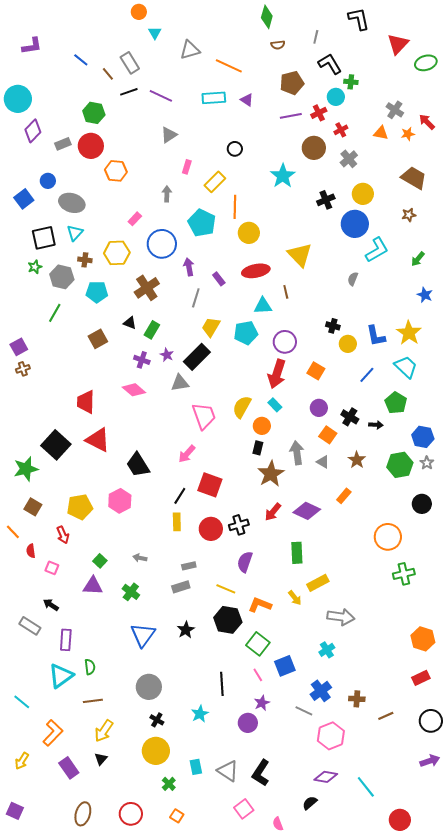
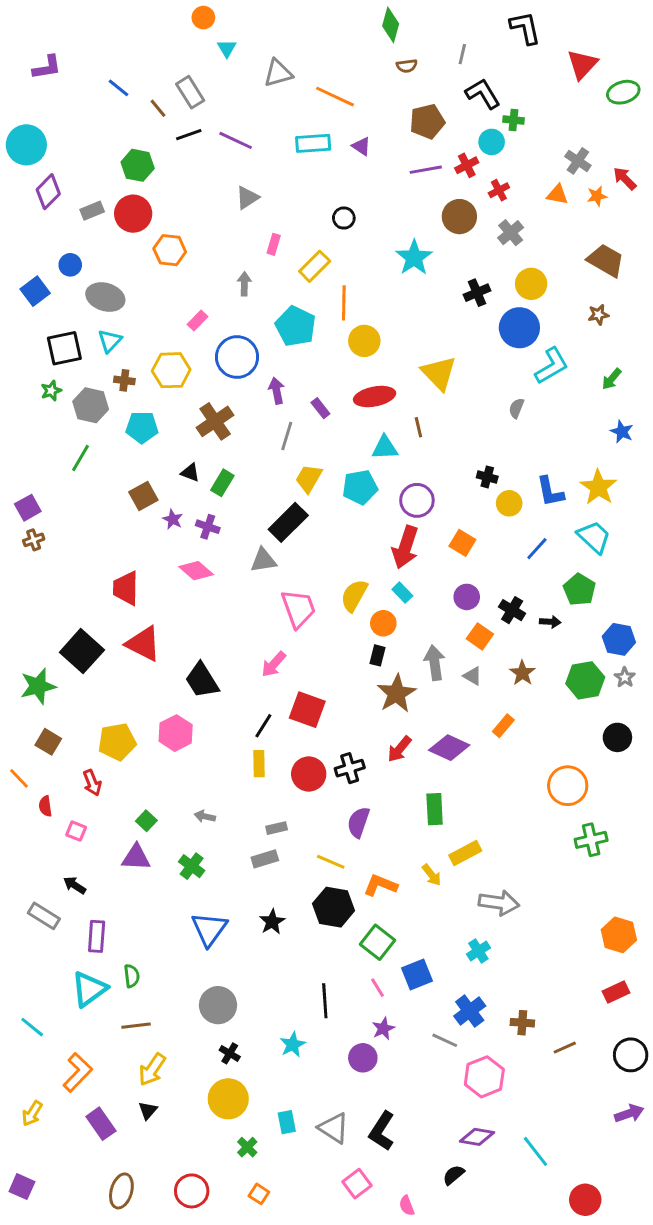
purple star: (167, 355) -> (173, 519), moved

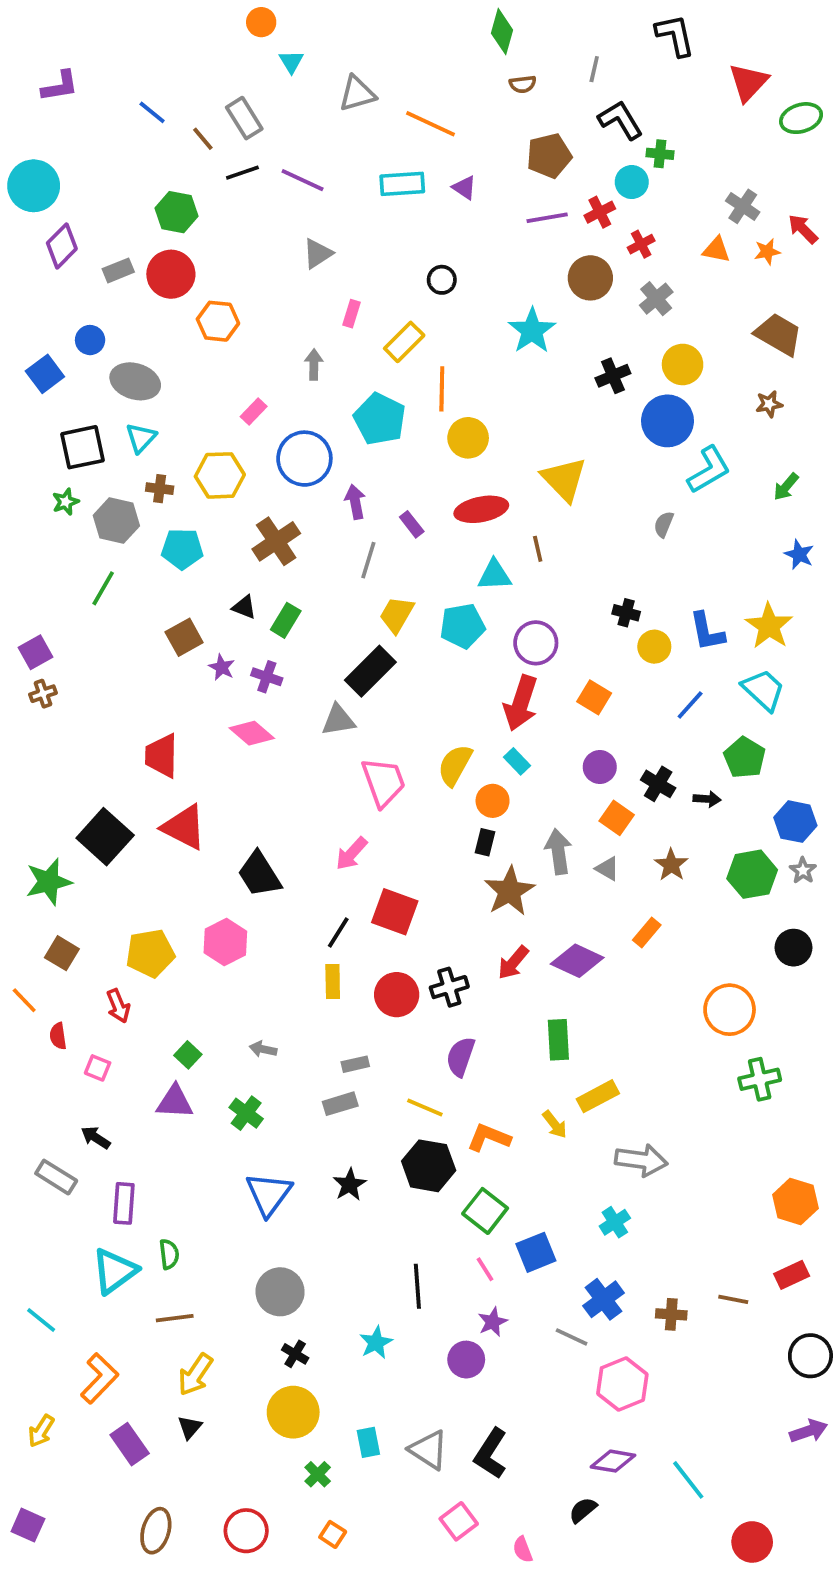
brown line: (565, 1048) -> (733, 1299), moved, turned 35

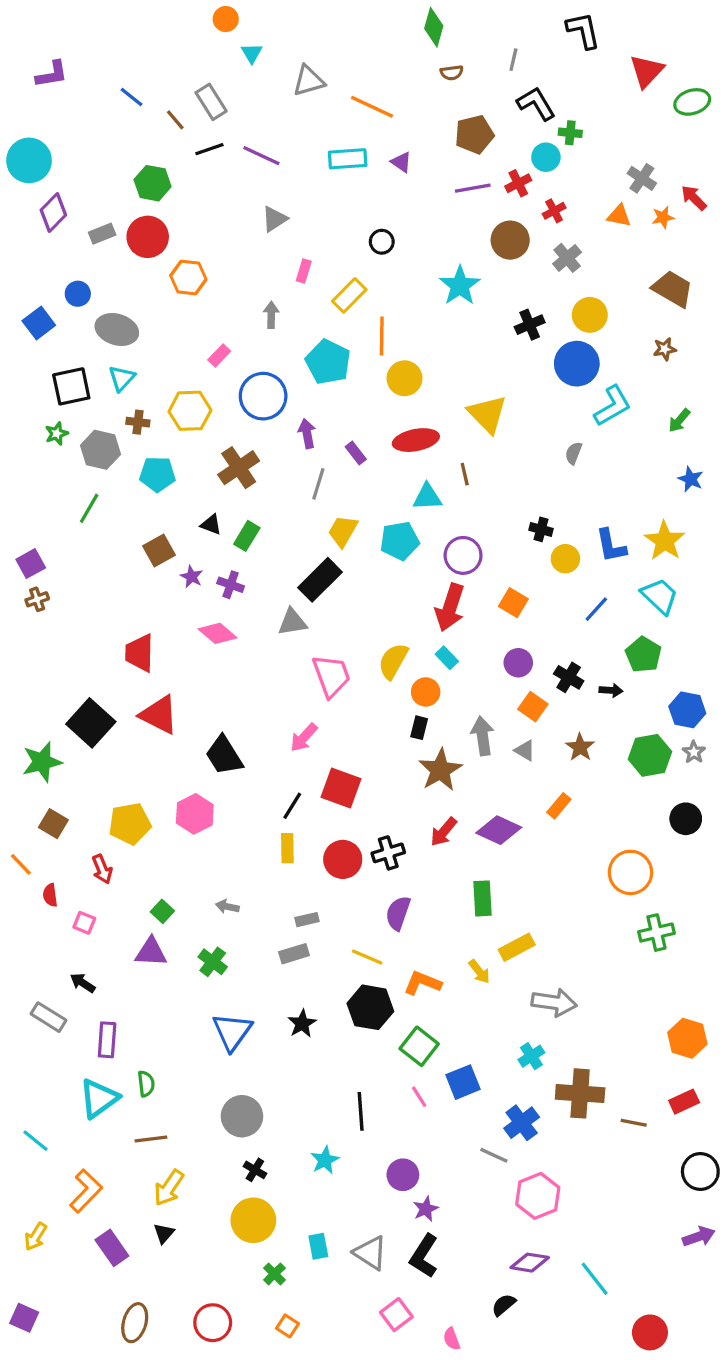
brown cross: (671, 1314) -> (580, 1093), moved, size x1.8
purple star: (493, 1322) -> (426, 1209), moved

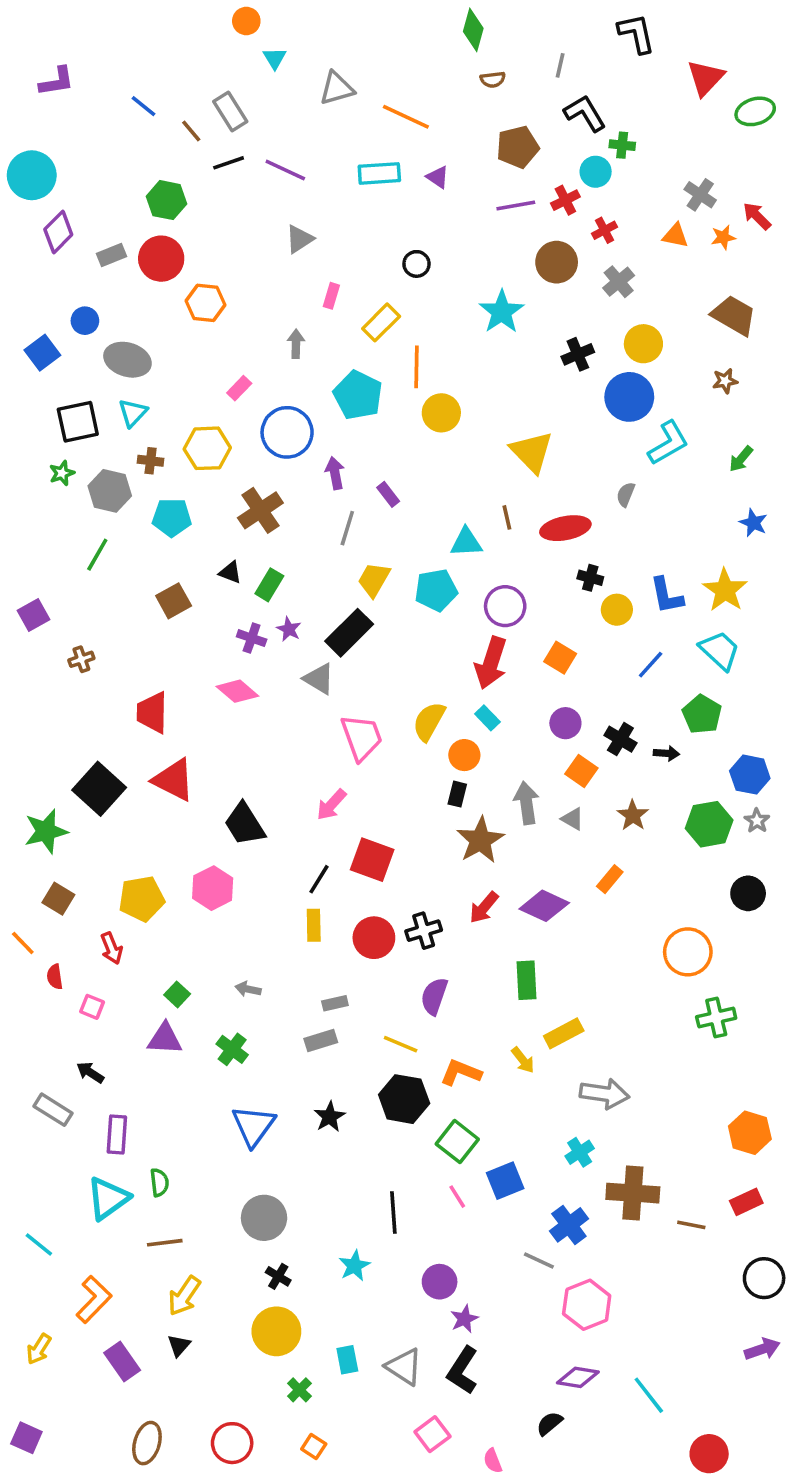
red ellipse: (416, 440) -> (565, 528), moved
purple star: (192, 577) -> (289, 629), moved
brown cross: (37, 599) -> (81, 659), moved
gray triangle: (292, 622) -> (319, 679), turned 40

